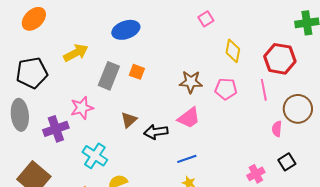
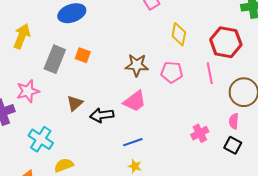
yellow arrow: (76, 53) -> (22, 36), turned -40
pink semicircle: (277, 129) -> (234, 121), moved
black square: (287, 162) -> (233, 145), turned -30
pink cross: (256, 174) -> (200, 133), moved

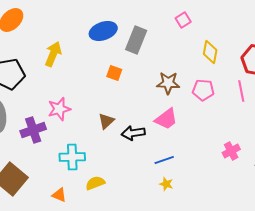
gray rectangle: (55, 59) -> (136, 40), moved
cyan cross: (41, 139) -> (72, 157), turned -35

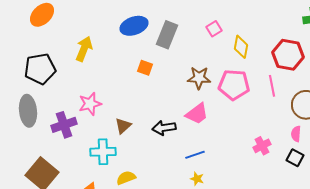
pink square: (183, 20) -> (214, 29), moved
pink pentagon: (203, 90) -> (234, 85), size x1.4
brown triangle: (106, 121) -> (123, 126), moved

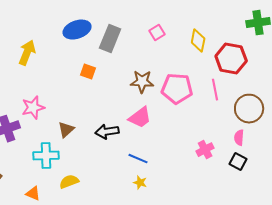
yellow diamond: (241, 47) -> (198, 41), moved
blue line: (195, 155) -> (138, 159), turned 42

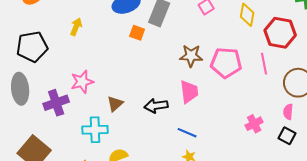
yellow arrow: (27, 53) -> (76, 27), size x0.7
orange square: (88, 72) -> (137, 33), moved
pink trapezoid: (140, 118) -> (189, 92), turned -60

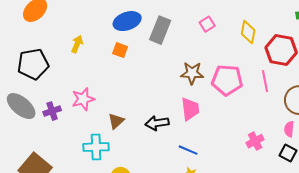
orange square: (137, 33) -> (120, 50), moved
gray ellipse: (20, 89) -> (21, 106), turned -44
purple cross: (56, 103) -> (52, 111), moved, size x0.7

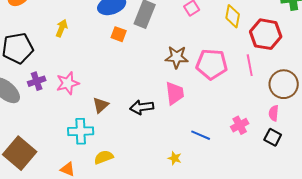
orange square: (120, 50) -> (119, 34), moved
purple cross: (52, 111) -> (37, 81), moved
blue line: (188, 150) -> (201, 135), moved

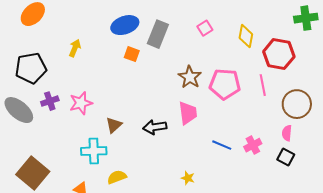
brown star: (177, 57) -> (190, 77), turned 30
blue line: (201, 135) -> (222, 145), moved

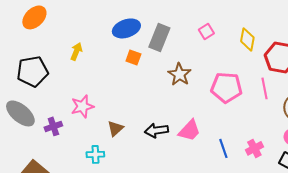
brown star: (190, 77) -> (179, 74), moved
purple cross: (50, 101) -> (53, 126), moved
pink trapezoid: (188, 113) -> (189, 130), moved, turned 50
blue line: (222, 145) -> (223, 148), turned 48
cyan cross: (94, 151) -> (95, 154), size x0.7

